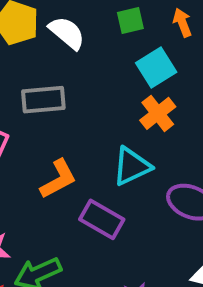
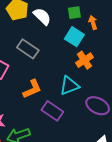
orange arrow: (182, 23) -> (93, 22), moved
cyan square: (156, 68) -> (74, 37), moved, turned -30
gray rectangle: (43, 100) -> (28, 49), turned 35

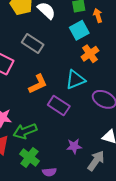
cyan square: (74, 37) -> (79, 30), turned 30

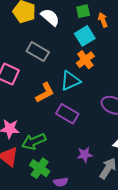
orange cross: (90, 54) -> (85, 60), moved
cyan triangle: (75, 80) -> (70, 81), moved

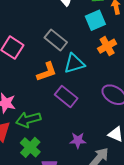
gray rectangle: (38, 52) -> (56, 40), moved
orange cross: (85, 60) -> (107, 46), moved

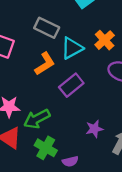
orange cross: (107, 46) -> (105, 40), moved
purple rectangle: (66, 96) -> (71, 85), turned -65

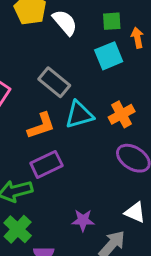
purple rectangle: (71, 85) -> (46, 164), moved

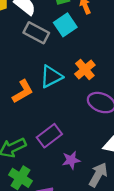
gray rectangle: (54, 82) -> (36, 33), moved
purple rectangle: (46, 164) -> (49, 136), moved

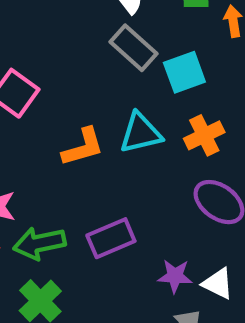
cyan square: (65, 25) -> (184, 72), moved
purple star: (71, 160) -> (175, 276), moved

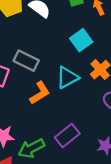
gray rectangle: (134, 48) -> (26, 61), moved

